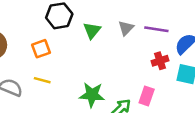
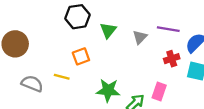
gray triangle: (126, 28) -> (140, 37), moved
orange square: (41, 49) -> (81, 56), moved

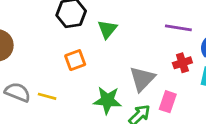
gray triangle: (140, 37) -> (142, 79), moved, size x1.5
yellow line: (62, 77) -> (47, 96), moved

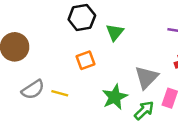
gray semicircle: (18, 92) -> (33, 90), turned 125
green star: (107, 100) -> (115, 97), turned -30

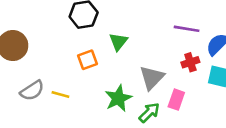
green triangle: (115, 32) -> (118, 42), moved

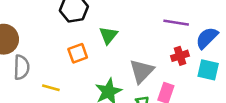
gray semicircle: (32, 91) -> (21, 67), moved, turned -55

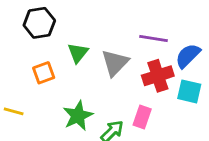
red cross: (180, 56) -> (158, 76), size x1.5
gray triangle: (142, 71) -> (115, 63), moved

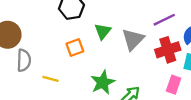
purple line: (154, 39) -> (164, 20), turned -35
pink rectangle: (142, 117) -> (174, 85), moved

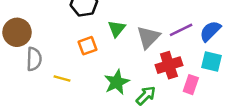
purple line: (164, 20) -> (181, 30), moved
red cross: (168, 50) -> (169, 65), moved

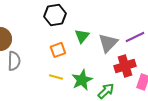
yellow line: (62, 78) -> (56, 77), moved

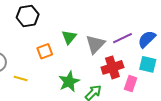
black hexagon: (55, 15) -> (28, 16), moved
yellow line: (56, 77) -> (21, 79), moved

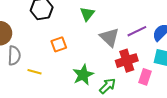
green triangle: (69, 37) -> (87, 14), moved
gray triangle: (95, 44) -> (109, 37), turned -30

